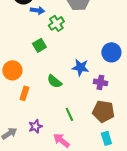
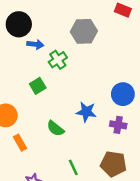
purple cross: (100, 82) -> (118, 125), moved
orange rectangle: (24, 93) -> (20, 143), turned -48

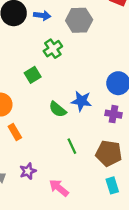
blue arrow: (35, 44) -> (42, 15), moved
green semicircle: (55, 128) -> (58, 109), moved
green line: (73, 167) -> (72, 146), moved

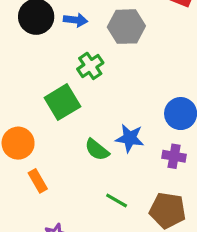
green square: (33, 75) -> (62, 102), size x1.5
green line: (72, 146) -> (117, 201), turned -35

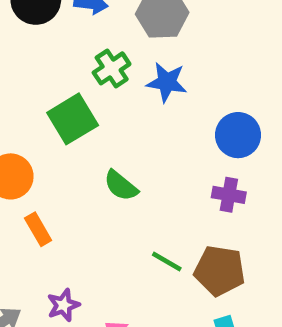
blue star: (130, 138) -> (167, 82), moved
green line: (117, 201) -> (167, 261), moved

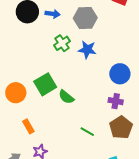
green square: (73, 119) -> (45, 84), moved
orange rectangle: (38, 229) -> (28, 126), moved
brown pentagon: (220, 271) -> (121, 127), moved, turned 30

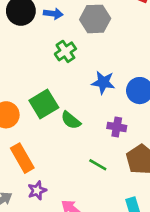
blue star: (87, 50) -> (103, 82), moved
purple cross: (116, 101) -> (117, 127), moved
orange rectangle: (28, 126) -> (22, 158), size x1.5

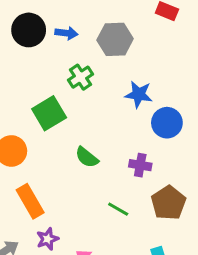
blue star: (103, 82) -> (139, 94), moved
green square: (44, 104) -> (49, 113), moved

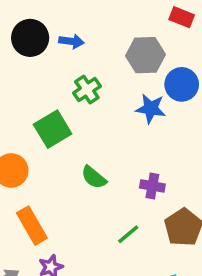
gray hexagon: (115, 39) -> (145, 55), moved
blue circle: (167, 123) -> (182, 84), moved
green line: (118, 209) -> (128, 234), turned -70

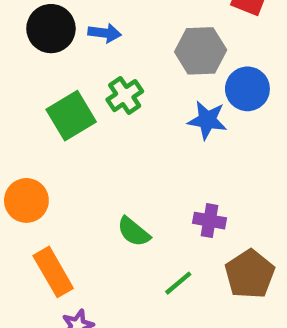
green square: (53, 129) -> (71, 116), moved
green semicircle: (94, 177) -> (134, 232), moved

